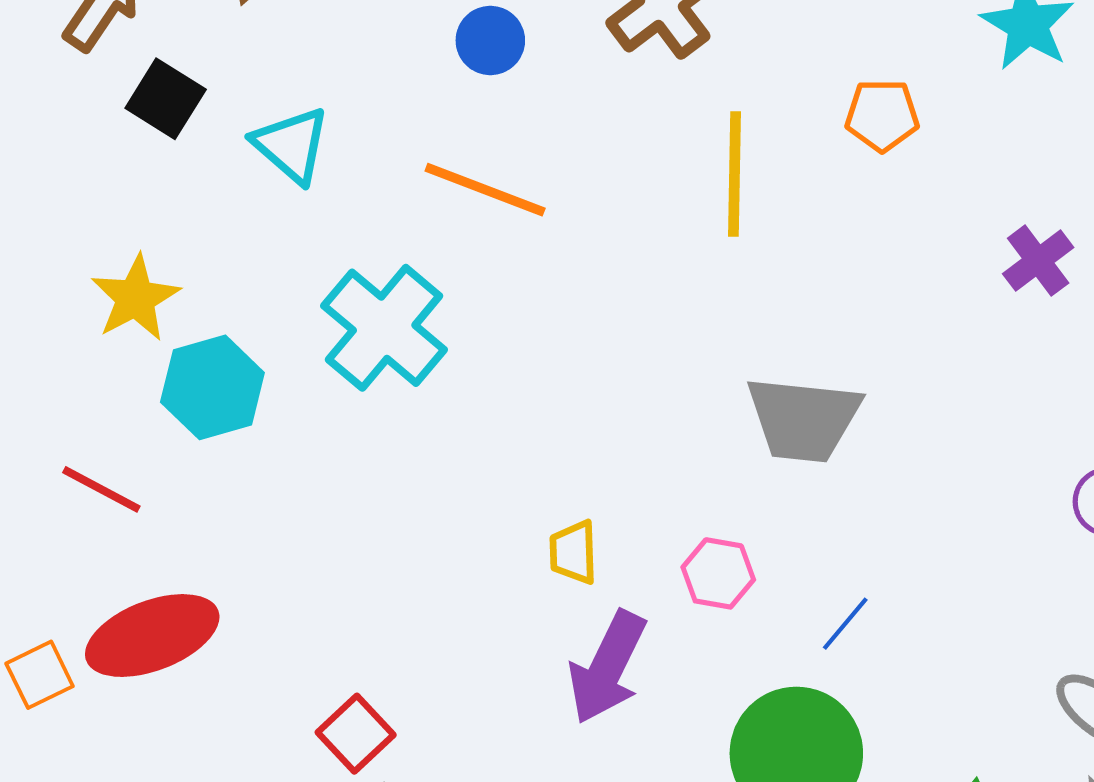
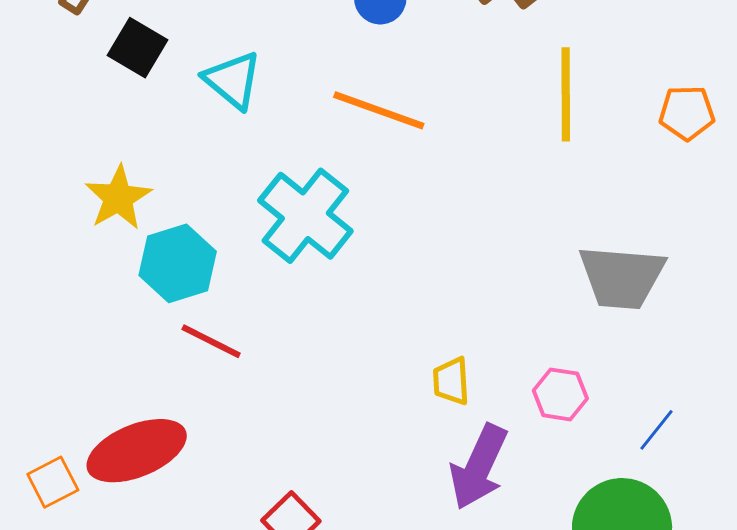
orange pentagon: (882, 115) -> (687, 113), moved
red line: (101, 489) -> (211, 341), moved

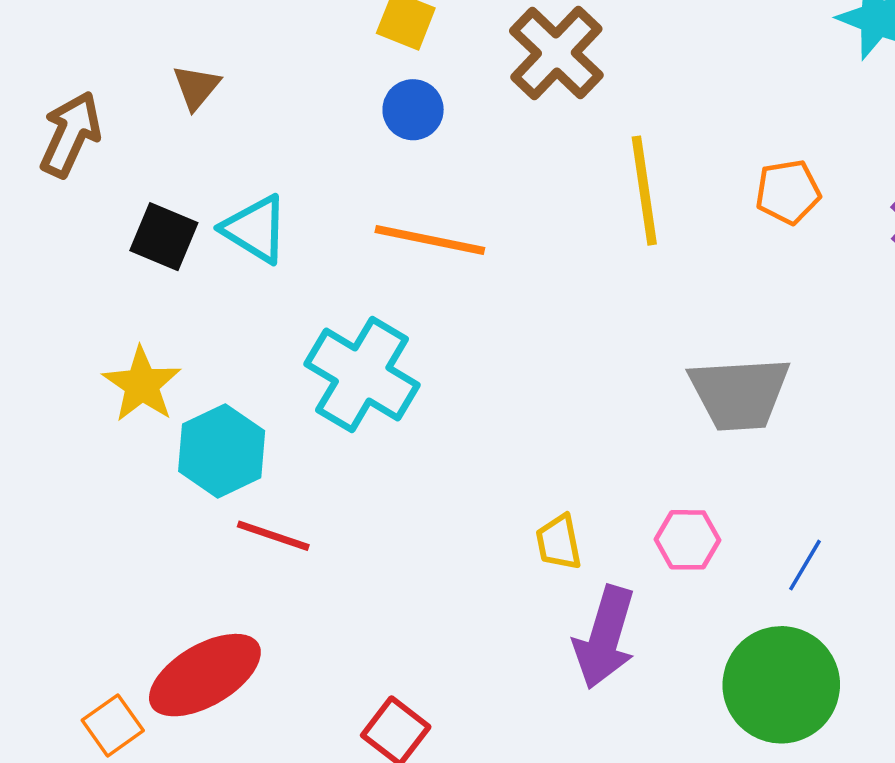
black square: (137, 48) -> (164, 237), moved

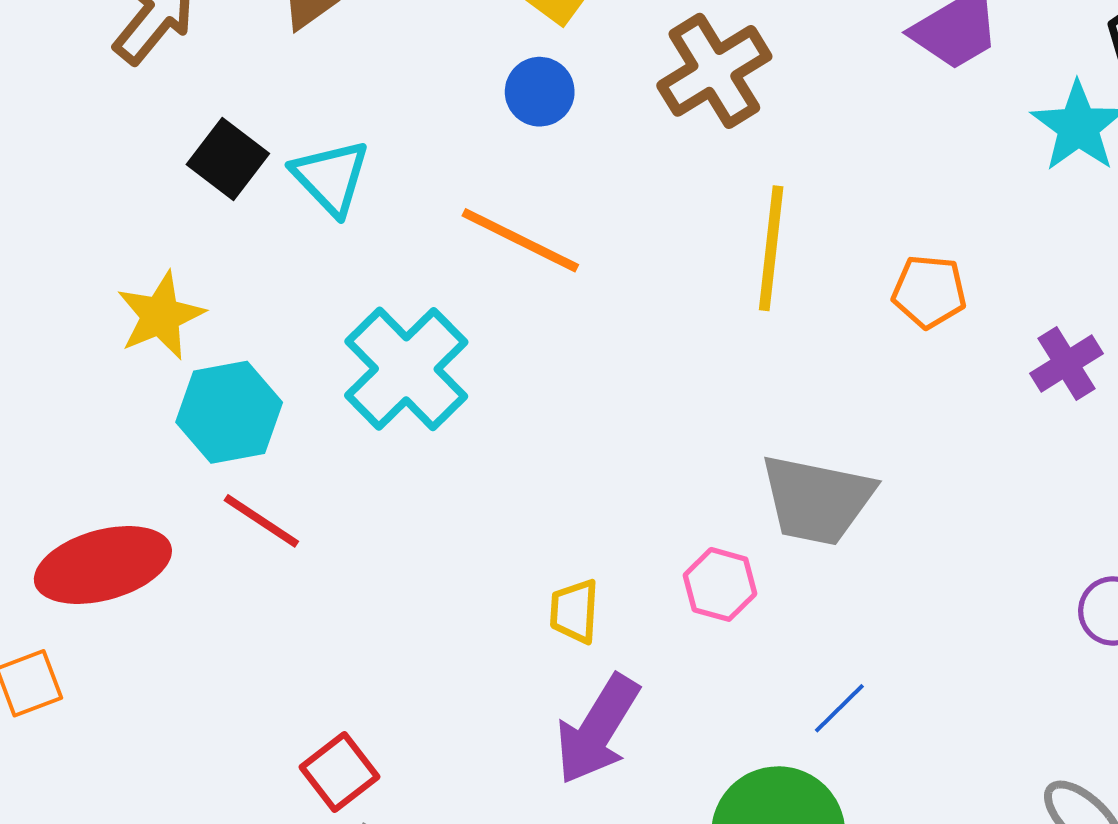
pink hexagon: (688, 540) -> (720, 584), moved
red ellipse: (205, 675) -> (103, 565), moved

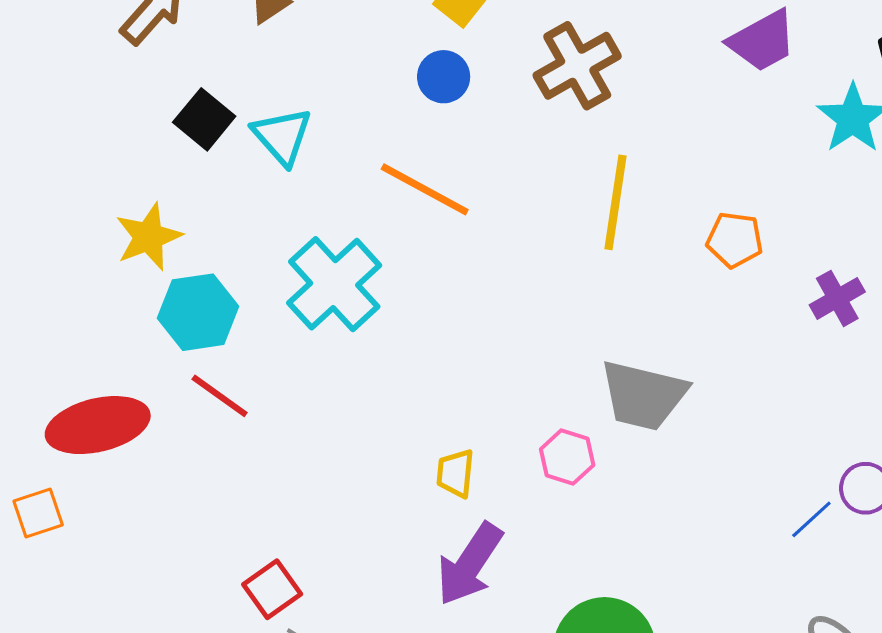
blue line: (839, 708) -> (811, 519), moved

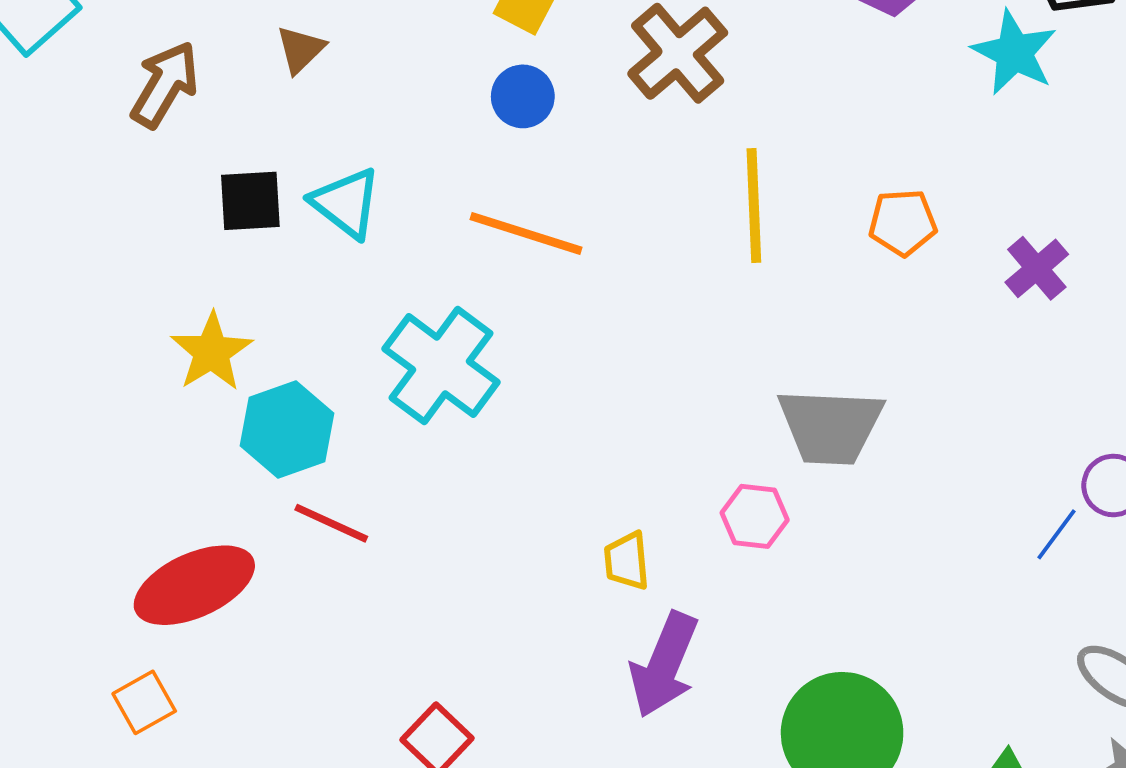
black square: (204, 119) -> (250, 201), turned -32

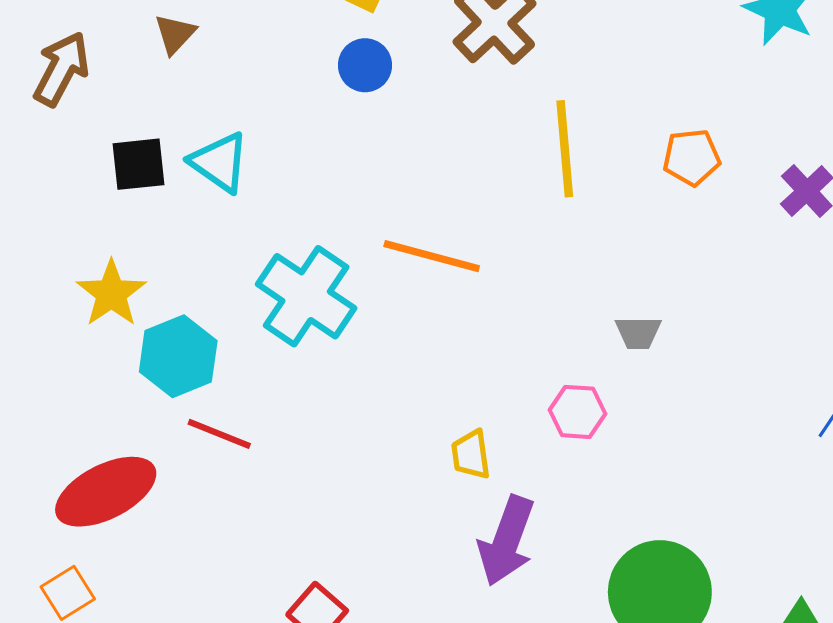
orange line: (526, 233) -> (432, 256), moved
gray trapezoid: (830, 426) -> (638, 333), size x0.5

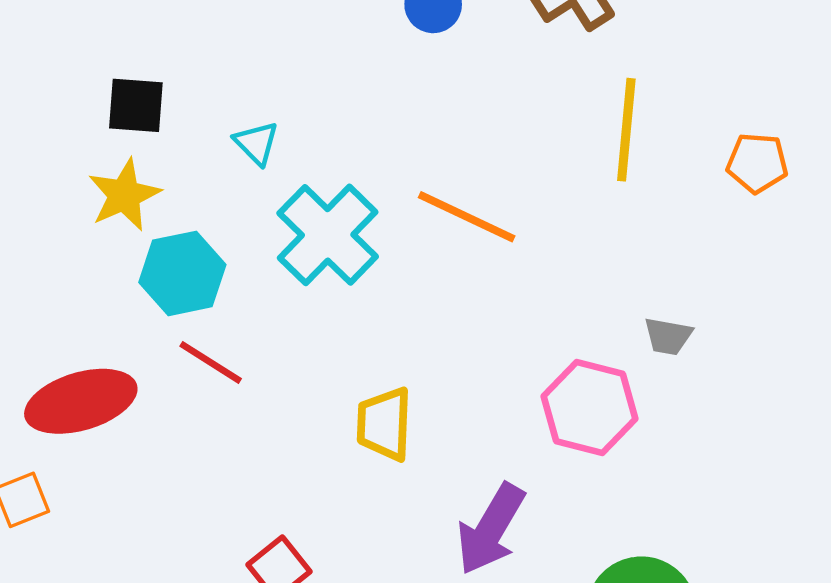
cyan triangle: (219, 162) -> (256, 143), moved, size x0.7
black square: (138, 164) -> (136, 105), moved
pink hexagon: (577, 412) -> (590, 408), size x1.6
yellow trapezoid: (471, 455) -> (384, 424), moved, size x1.4

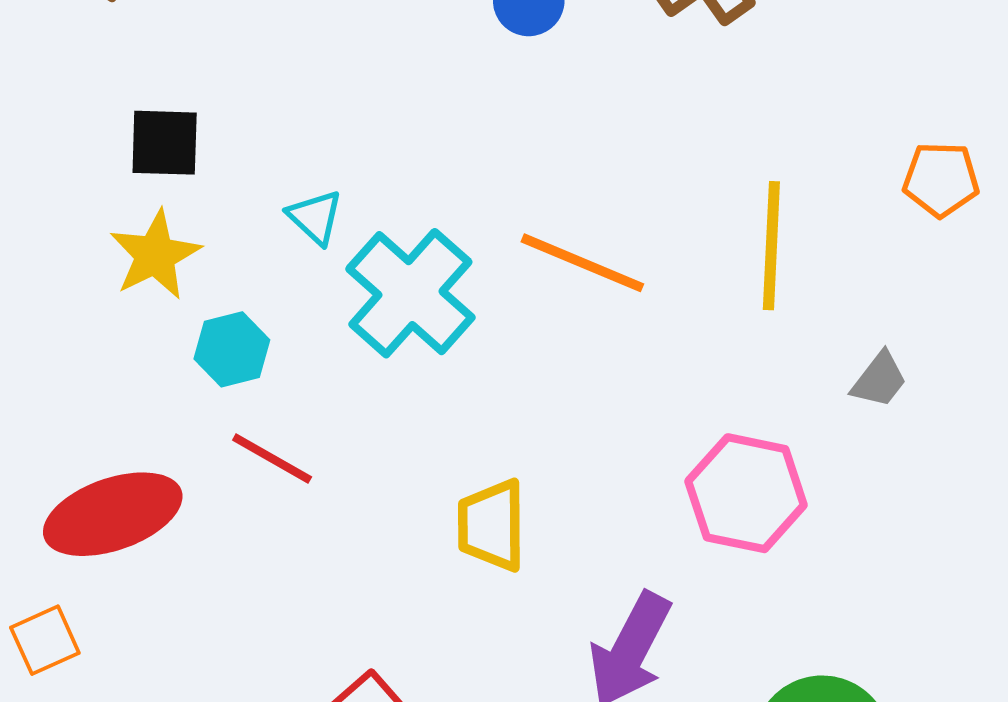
yellow line: (626, 130) -> (771, 246), moved
cyan triangle: (256, 143) -> (315, 217), moved
cyan hexagon: (182, 273) -> (232, 349), size x0.7
gray trapezoid: (668, 336) -> (879, 380), moved, turned -60

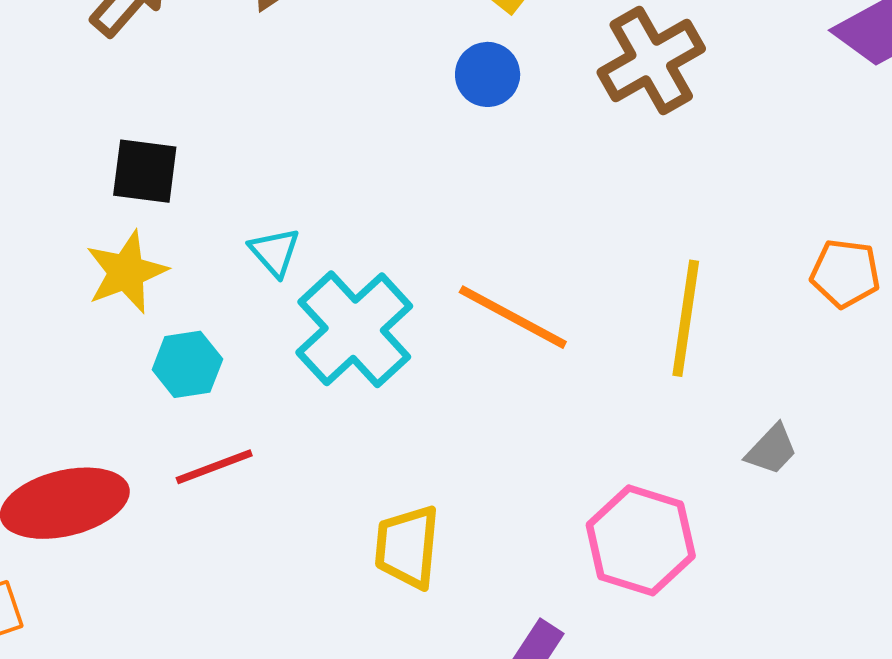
red line: (272, 458) -> (214, 467), turned -56

